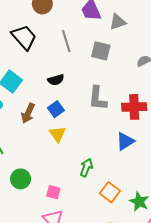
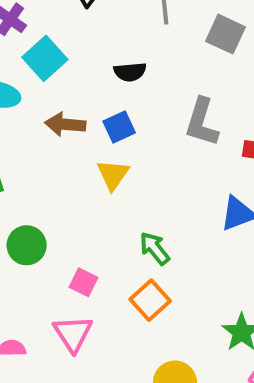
brown arrow: (28, 113) -> (65, 124), turned 60
green arrow: (86, 168) -> (155, 248), turned -72
orange square: (110, 192) -> (150, 300), moved

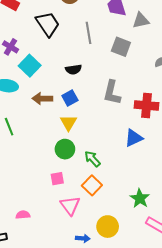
green circle: (27, 245) -> (65, 149), moved
pink square: (83, 282) -> (57, 179), turned -32
pink triangle: (73, 334) -> (70, 205), moved

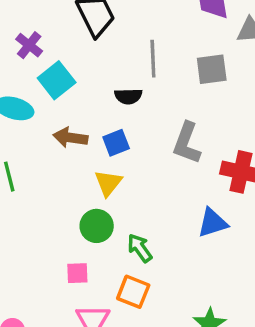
gray line: (88, 33) -> (153, 59), moved
gray square: (121, 47) -> (212, 69), turned -36
orange square: (92, 185) -> (133, 292), turned -30

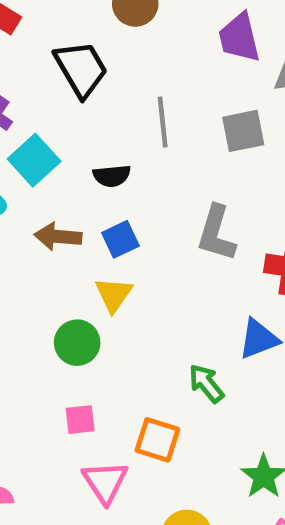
black semicircle: (128, 96) -> (112, 176), moved
green circle: (97, 226) -> (77, 343), moved
green arrow: (140, 248) -> (206, 383), moved

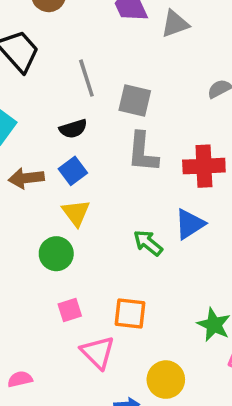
gray square: (243, 131) -> (135, 100), moved, turned 36
black semicircle: (112, 176) -> (73, 129), moved
green arrow: (206, 383) -> (148, 243), moved

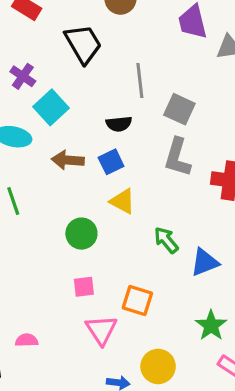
yellow triangle: (76, 213) -> (123, 201), moved, turned -36
blue triangle: (190, 224) -> (205, 262), moved

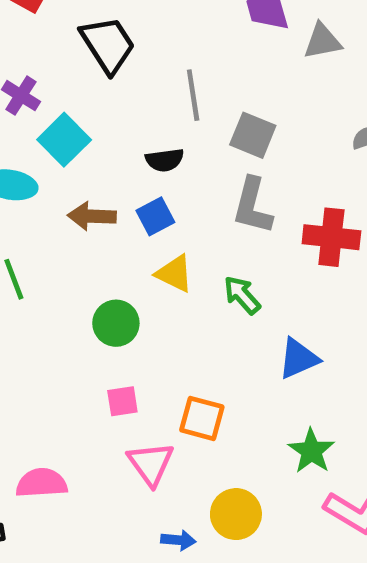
green arrow: (166, 240) -> (242, 295), moved
pink semicircle: (27, 340) -> (41, 483), size x1.5

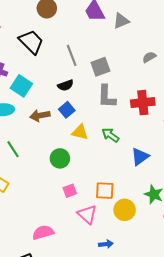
gray square: (253, 135) -> (100, 67), turned -30
yellow circle: (236, 514) -> (125, 210), moved

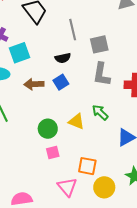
cyan square: (21, 86) -> (20, 53), turned 30
yellow triangle: (80, 132) -> (76, 121), moved
pink square: (70, 191) -> (53, 152), moved

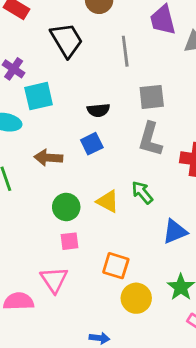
gray line: (73, 30) -> (125, 51), moved
brown arrow: (34, 84) -> (48, 158), moved
pink triangle: (67, 187) -> (54, 280), moved

